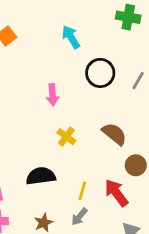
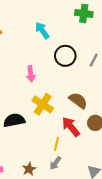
yellow cross: (66, 137) -> (43, 104), size x1.5
black semicircle: (41, 176) -> (14, 120), moved
red arrow: (116, 193) -> (71, 127), moved

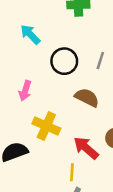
pink arrow: (31, 74) -> (25, 91), turned 35
brown semicircle: (78, 100) -> (87, 97), moved

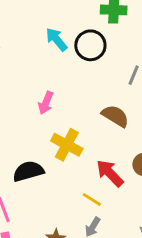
black circle: (64, 61) -> (90, 45), moved
yellow line: (72, 172) -> (92, 199), turned -66

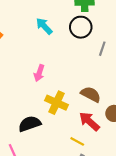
black circle: (90, 45) -> (81, 27), moved
brown semicircle: (115, 116) -> (91, 94), moved

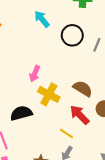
black circle: (81, 27) -> (72, 35), moved
pink arrow: (39, 73) -> (35, 74), moved

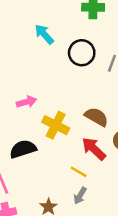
pink arrow: (35, 74) -> (27, 102), moved, turned -126

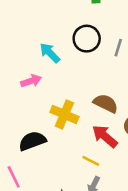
cyan arrow: (44, 34) -> (50, 53), moved
pink arrow: (27, 102) -> (31, 81), moved

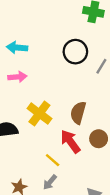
cyan arrow: (50, 53) -> (17, 48), moved, turned -54
brown semicircle: (106, 103) -> (78, 113), turned -115

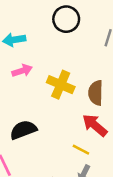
black circle: (75, 52) -> (66, 19), moved
yellow cross: (39, 114) -> (61, 85), moved

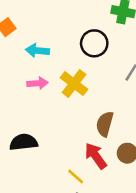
yellow cross: (61, 85) -> (74, 84), moved

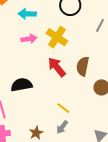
red arrow: (96, 156) -> (57, 67), moved

